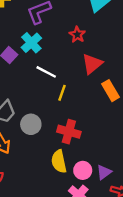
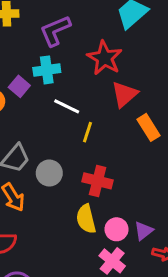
red star: (77, 35) -> (105, 58), size x1.6
cyan cross: (31, 43) -> (47, 70), turned 36

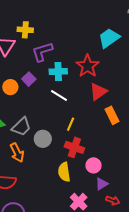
purple L-shape: (55, 31) -> (42, 52), moved
cyan cross: (47, 70) -> (58, 72), moved
yellow line: (87, 132) -> (71, 124), moved
pink circle: (117, 229) -> (94, 165), moved

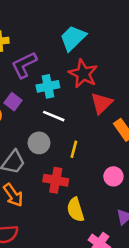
cyan trapezoid: (109, 38) -> (73, 38), moved
gray circle: (43, 139) -> (39, 143), moved
red cross: (74, 147) -> (56, 180), moved
pink circle: (94, 165) -> (113, 176), moved

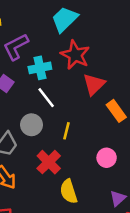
white line: (54, 116) -> (46, 98), turned 30
red cross: (56, 180) -> (49, 162), turned 35

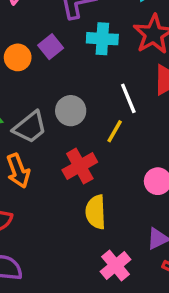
white line: (46, 98) -> (128, 98), moved

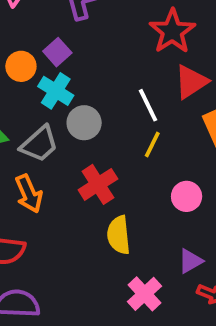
cyan cross: (102, 39) -> (56, 91), moved, turned 32
yellow line: (115, 131) -> (152, 145), moved

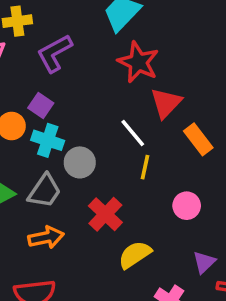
orange arrow: (29, 194) -> (46, 237), turned -64
yellow semicircle: (119, 235) -> (135, 255), turned 76

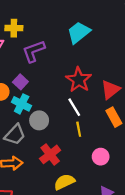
red star: (138, 62) -> (79, 80), moved
red triangle: (166, 103) -> (111, 90), moved
yellow line: (145, 167) -> (79, 129), turned -32

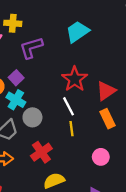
pink circle: (101, 157) -> (101, 157), moved

